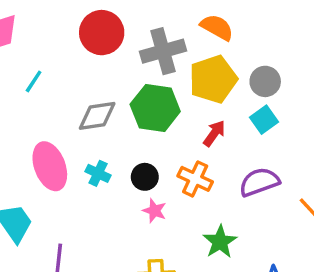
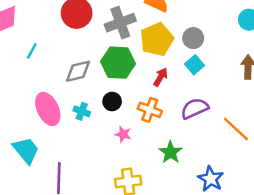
black circle: (145, 177) -> (112, 101), moved

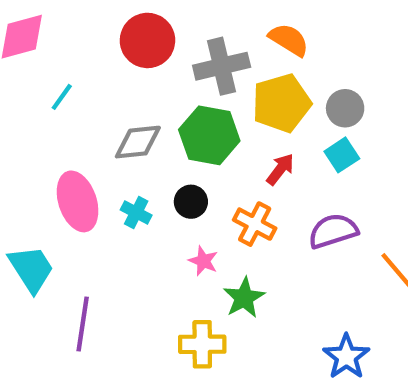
green star: (171, 152) -> (244, 298), moved

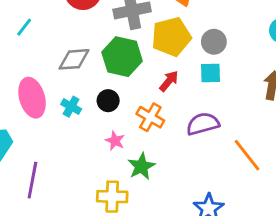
cyan square: (342, 155) -> (211, 73), turned 30

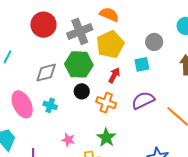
gray circle: (214, 42) -> (154, 42), moved
black circle: (108, 101) -> (82, 91), moved
pink star: (115, 141) -> (68, 140), moved

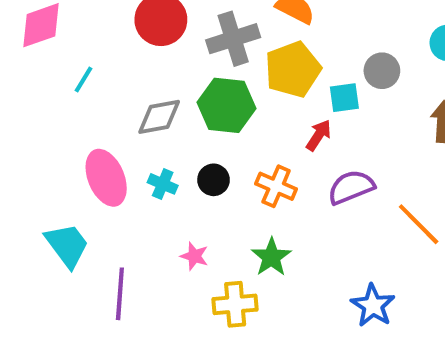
cyan square: (142, 64) -> (344, 98), moved
red arrow: (114, 75) -> (319, 135), moved
black circle: (82, 91) -> (214, 180), moved

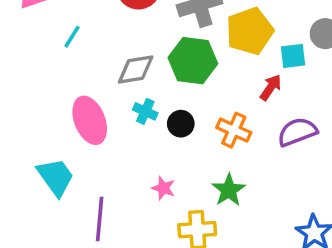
cyan cross: (163, 184) -> (145, 111), moved

